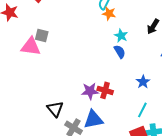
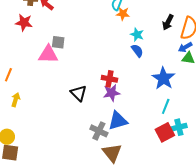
blue star: (143, 82) -> (163, 78), size x1.6
red cross: (105, 90) -> (109, 79), moved
black triangle: (55, 109) -> (79, 93), moved

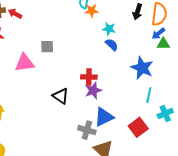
gray square: (58, 42) -> (47, 47), moved
red square: (165, 132) -> (138, 127), moved

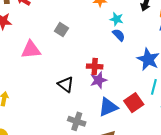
gray square: (47, 47) -> (61, 30), moved, turned 32
red square: (138, 127) -> (134, 103), moved
gray cross: (87, 130) -> (77, 121), moved

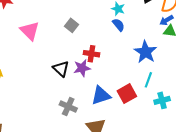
gray square: (61, 30) -> (72, 25), moved
pink triangle: (31, 50) -> (30, 31), turned 45
purple star: (98, 80) -> (82, 68), moved

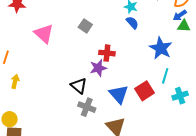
black triangle: (61, 69) -> (79, 86), moved
blue triangle: (101, 95) -> (119, 94), turned -50

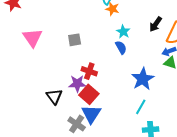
gray square: (85, 26) -> (75, 40), turned 32
red square: (144, 91) -> (89, 94), moved, turned -30
gray cross: (87, 107) -> (77, 124), moved

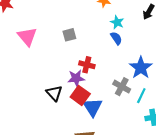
red square: (89, 94) -> (80, 95), moved
gray cross: (77, 124) -> (122, 87), moved

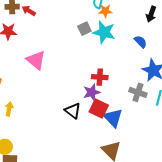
cyan star: (117, 22) -> (104, 32), moved, size x1.6
gray square: (69, 35) -> (84, 29), moved
blue semicircle: (116, 38) -> (141, 42), moved

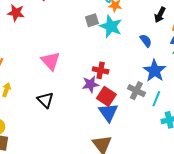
pink triangle: (36, 60) -> (51, 61), moved
red square: (99, 109) -> (106, 96), moved
black triangle: (73, 111) -> (45, 100), moved

